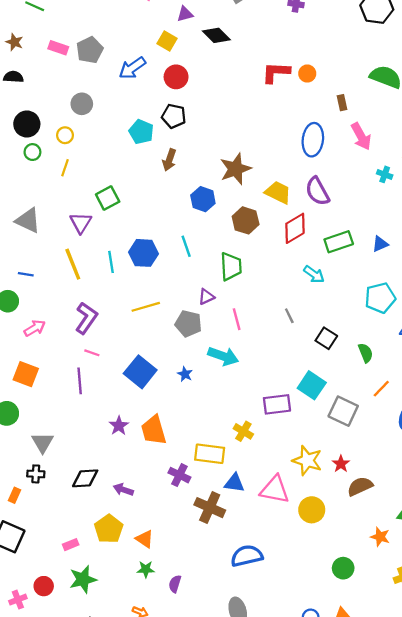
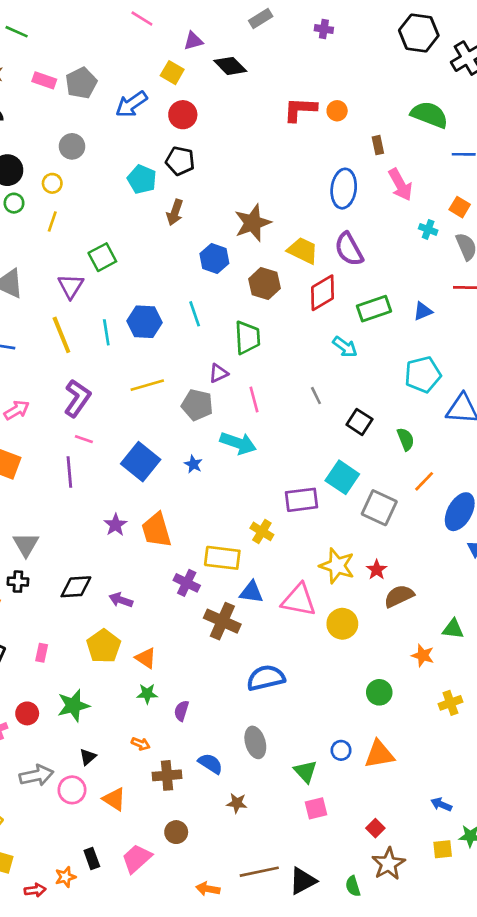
pink rectangle: (71, 545) -> (42, 653), moved, turned -56

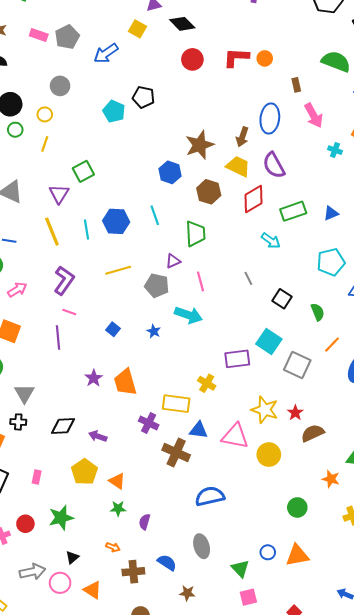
red circle: (183, 115) -> (192, 59), moved
brown arrow: (175, 212) -> (242, 137), moved
blue square: (141, 462) -> (113, 329), size x0.5

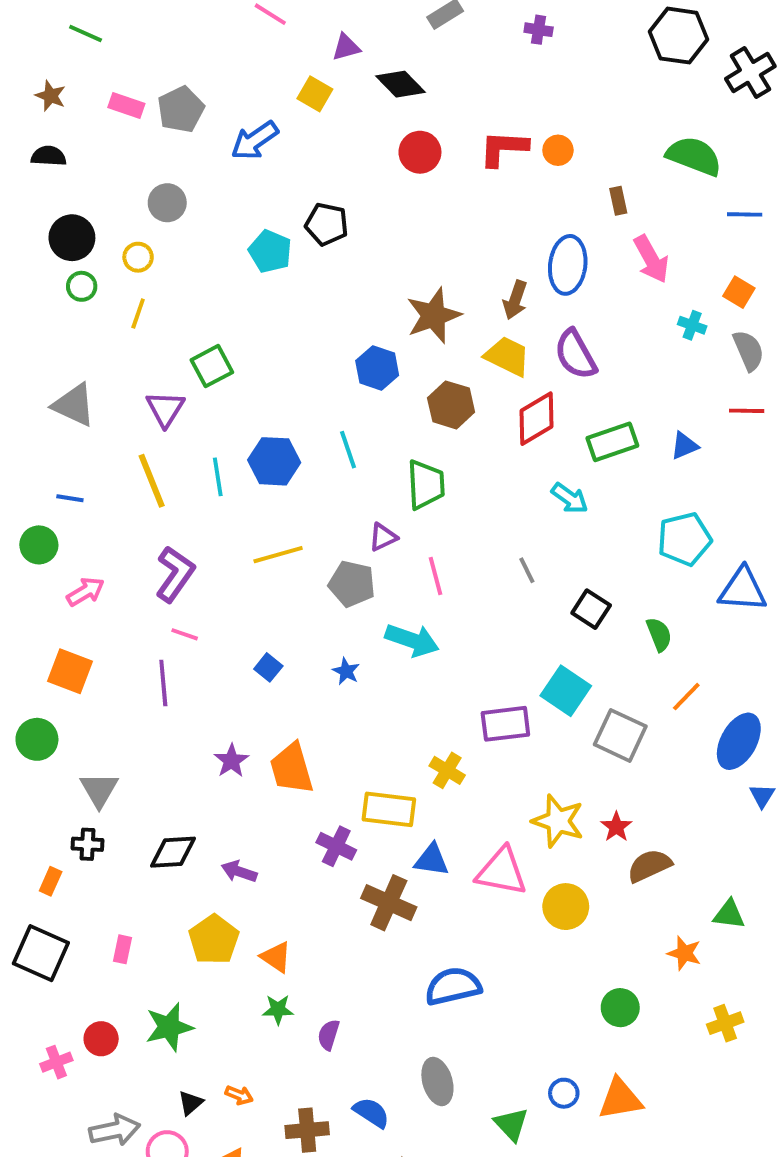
orange arrow: (113, 547) -> (239, 1095), moved

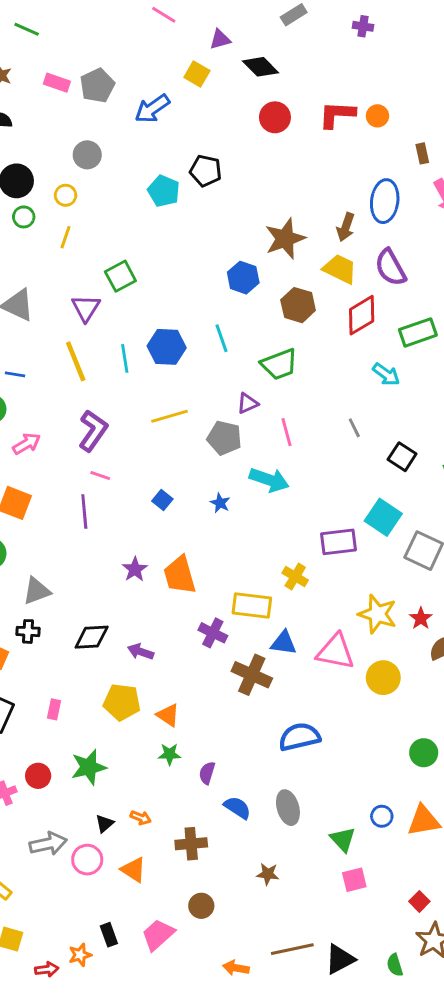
green trapezoid: (426, 485) -> (279, 364), turned 72
gray triangle: (99, 790) -> (37, 591), turned 40
yellow pentagon: (214, 940) -> (122, 702), turned -30
blue semicircle: (371, 1113) -> (237, 808), moved

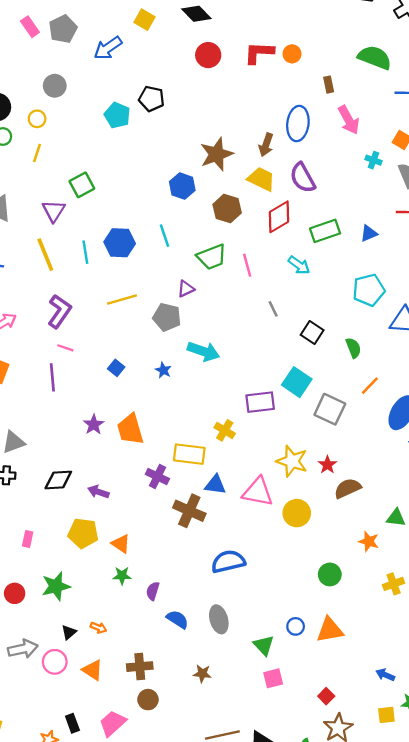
pink rectangle: (57, 83) -> (30, 27), turned 36
pink line: (286, 432) -> (247, 265), moved
brown cross: (191, 844) -> (140, 667), moved

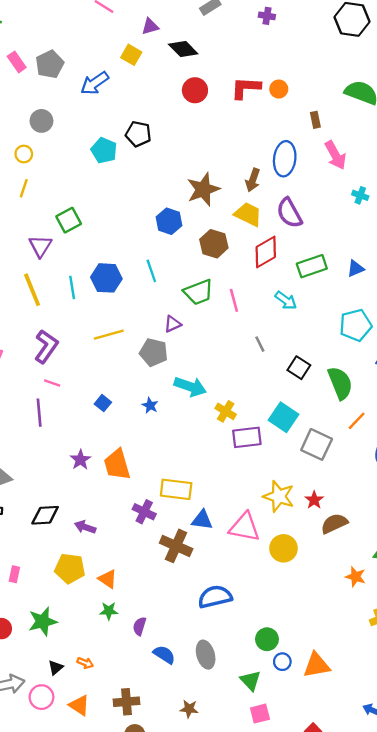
green semicircle: (353, 348) -> (340, 383), size x1.6
yellow cross: (225, 430) -> (226, 411), moved
green circle: (330, 574) -> (267, 639), moved

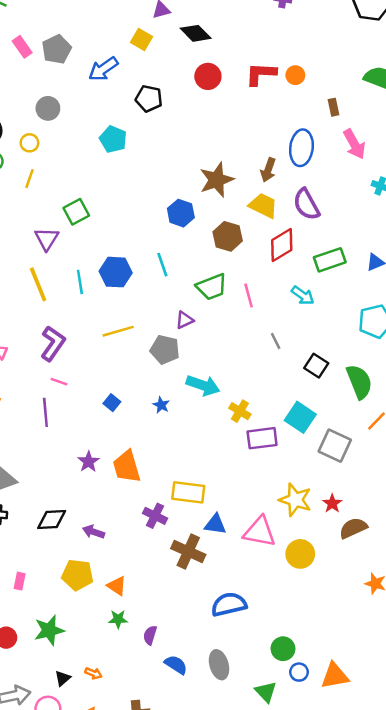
black pentagon: (138, 134) -> (149, 99), moved

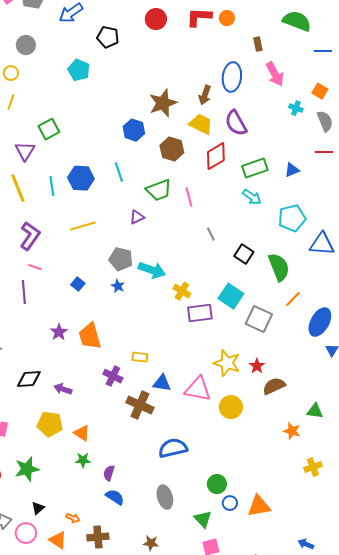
cyan arrow: (303, 295) -> (252, 197), moved
gray pentagon: (165, 350) -> (121, 259), moved
yellow rectangle: (188, 492) -> (140, 357), size x0.6
blue semicircle: (176, 665) -> (115, 497), moved
orange arrow: (93, 673) -> (73, 518), moved

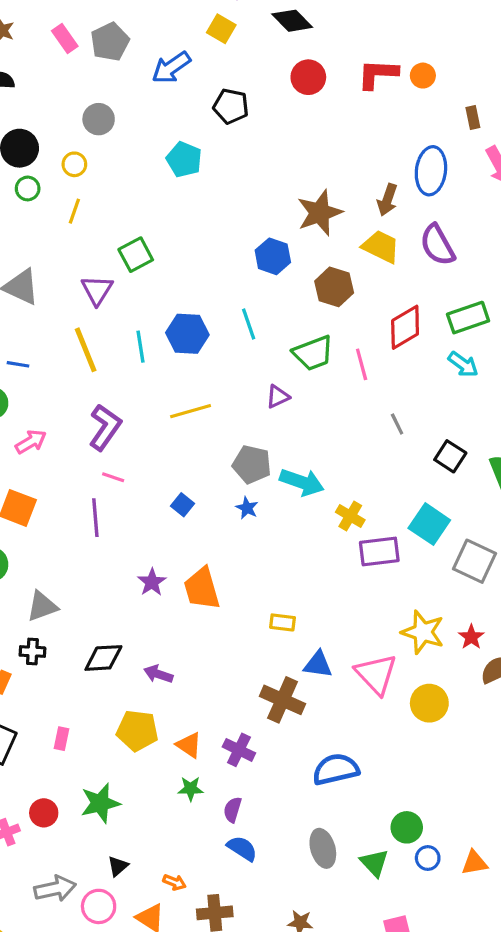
red diamond: (216, 156) -> (405, 327), moved
purple cross: (113, 376) -> (239, 750), moved
pink triangle: (198, 389) -> (376, 674), turned 36
orange triangle: (259, 506) -> (474, 863), size x0.7
green triangle: (203, 519) -> (374, 863), moved

